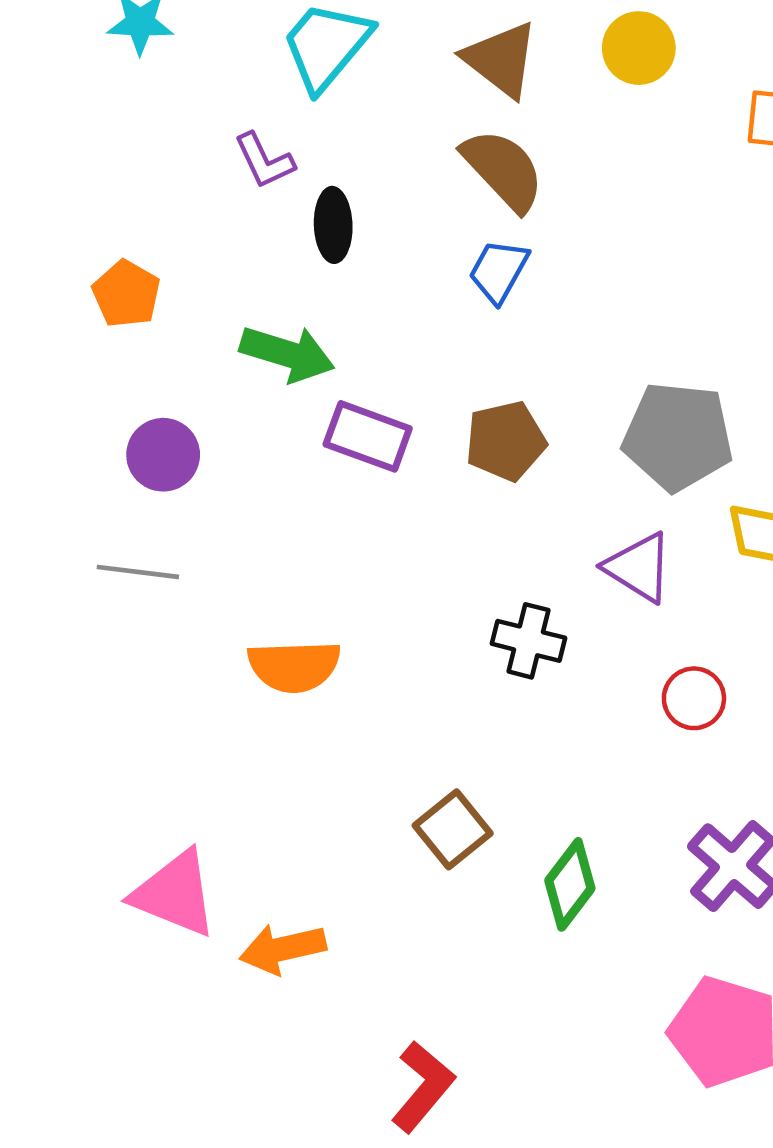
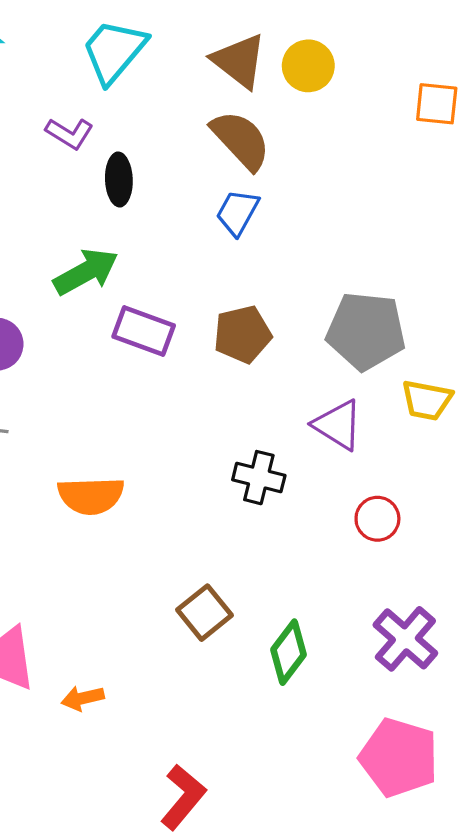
yellow circle: (639, 48) -> (308, 66), moved
purple L-shape: (264, 161) -> (69, 133), turned -33
green arrow: (287, 354) -> (86, 272), turned -46
orange arrow: (283, 949) -> (83, 698), size x0.7

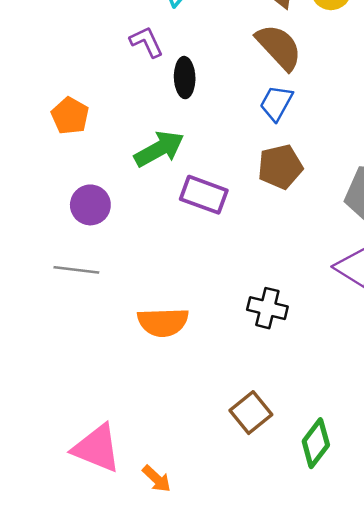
purple L-shape: (69, 133) -> (146, 42), turned -147
brown pentagon: (242, 334) -> (280, 167), moved
black cross: (259, 478) -> (267, 308), moved
orange arrow: (83, 698) -> (157, 479), turned -124

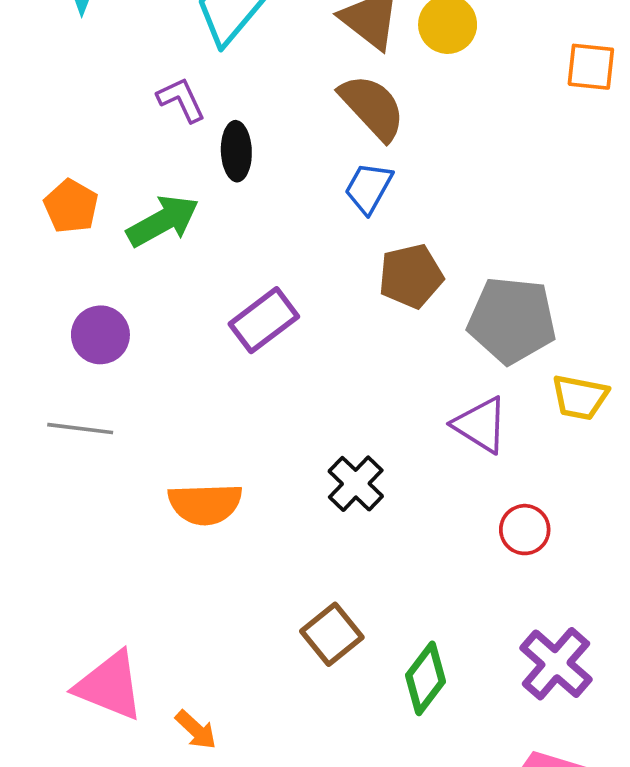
green arrow: (159, 149) -> (163, 221), moved
brown pentagon: (280, 167) -> (411, 276), moved
purple rectangle: (204, 195) -> (264, 320), turned -57
black cross: (267, 308) -> (356, 484), turned 30

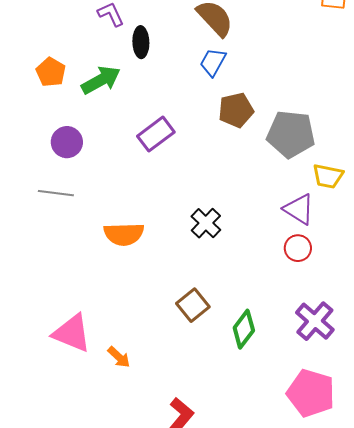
purple triangle: (481, 425) -> (299, 209), moved

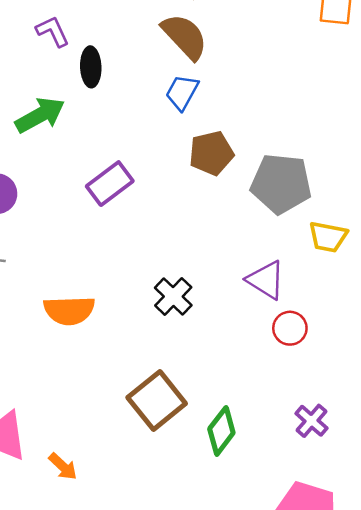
purple triangle: (299, 209) -> (266, 280), moved
brown square: (193, 305) -> (157, 401), size x1.4
purple cross: (315, 321) -> (311, 421), size x0.7

